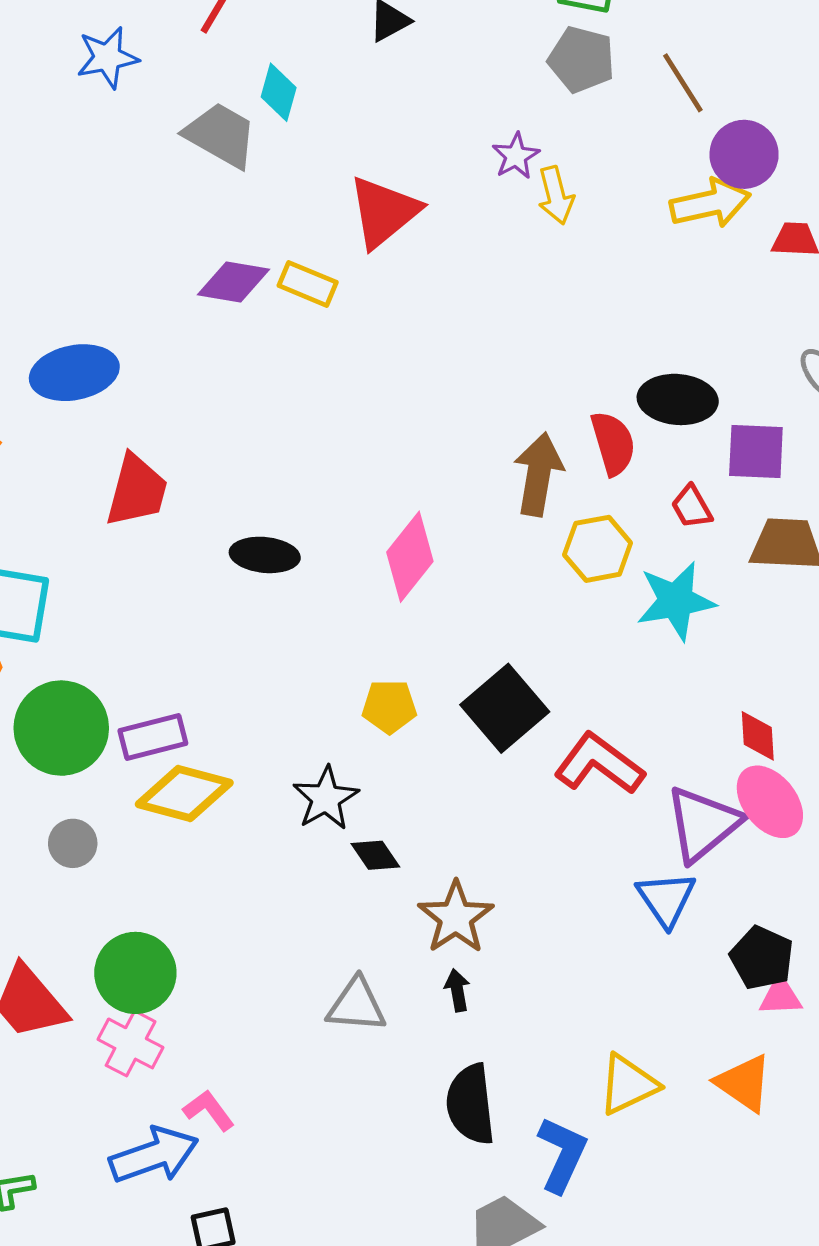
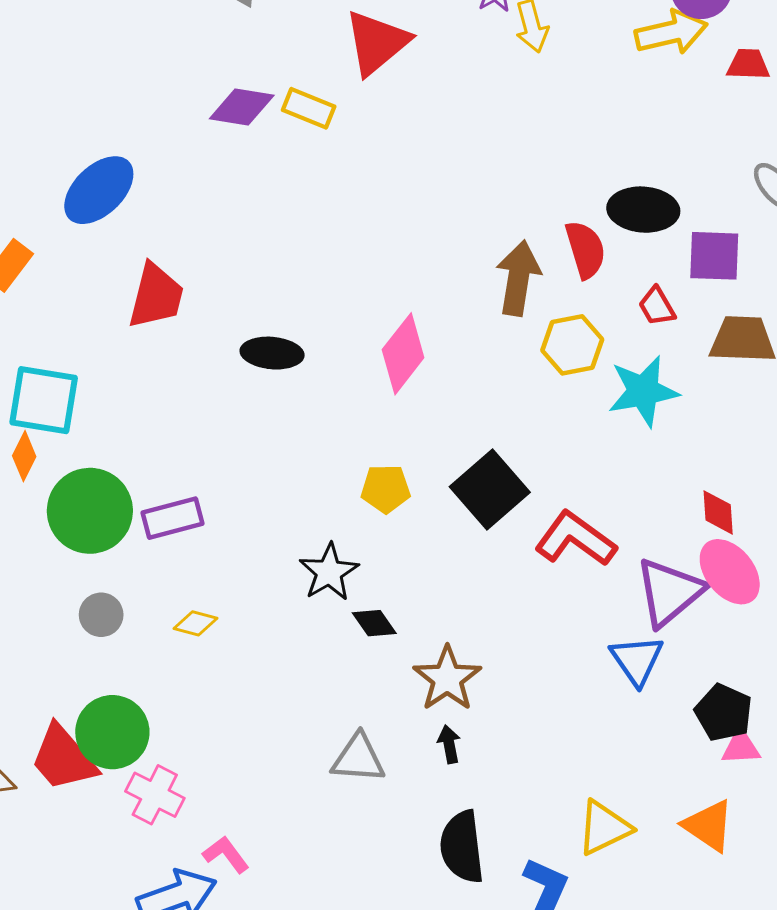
blue ellipse: (74, 373) -> (99, 190), turned -32
yellow diamond: (184, 793) -> (195, 623), moved, size x0.5
green circle: (135, 973) -> (112, 732), moved

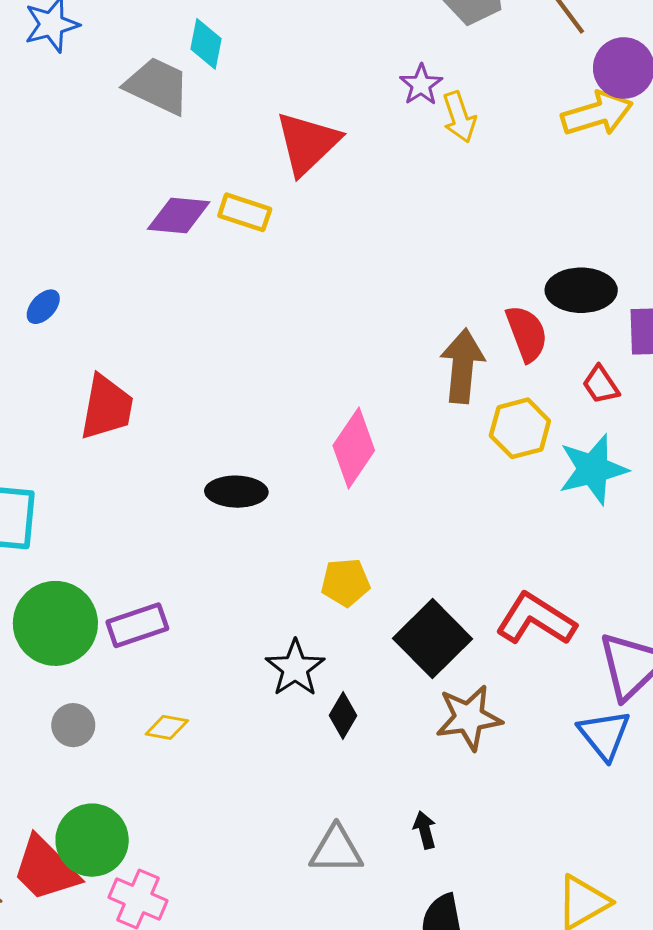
blue ellipse: (99, 190) -> (43, 307), size x0.5
black ellipse: (272, 353) -> (236, 492), moved
black square: (490, 490) -> (432, 639), moved
black diamond: (374, 623) -> (343, 715), turned 69
brown star: (447, 679) -> (469, 718), moved, turned 30

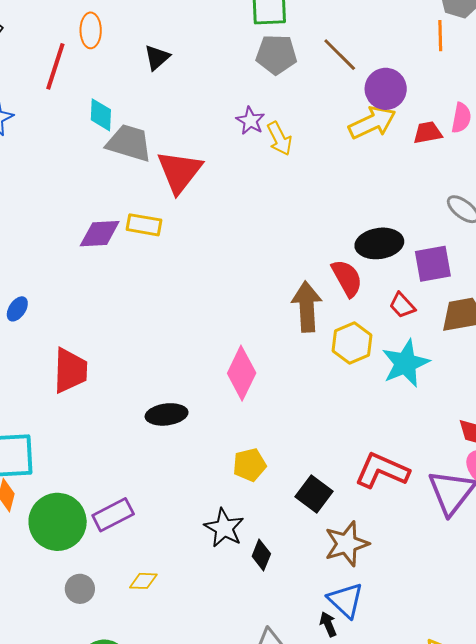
gray trapezoid: (157, 86) -> (129, 143), moved
black square: (432, 639) -> (314, 494), size x0.7
blue triangle: (604, 735) -> (346, 600), moved

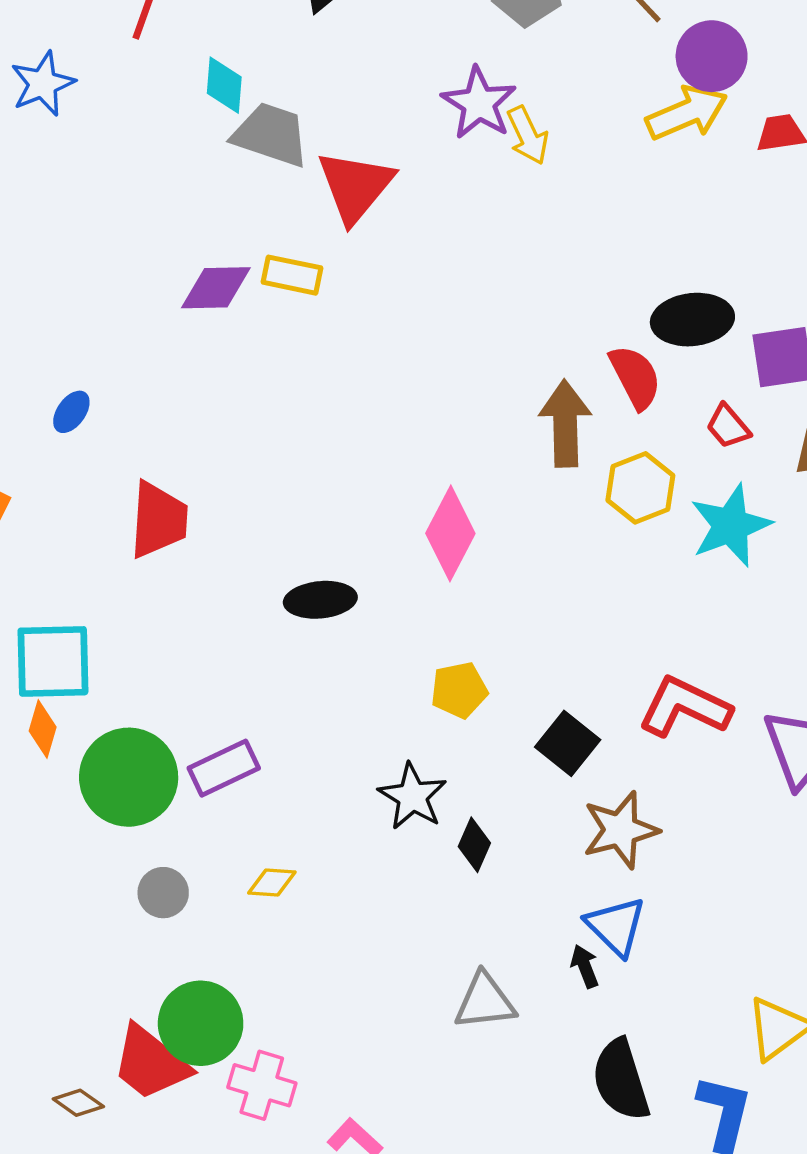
purple star: (250, 121) -> (479, 103), size x1.5

